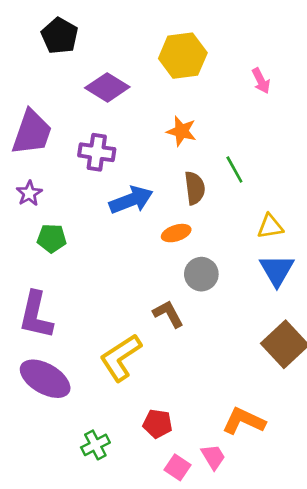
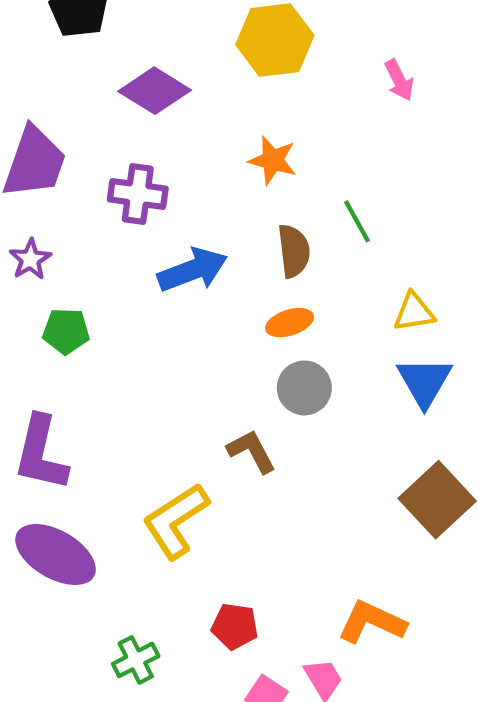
orange ellipse: (176, 233) -> (290, 323), moved

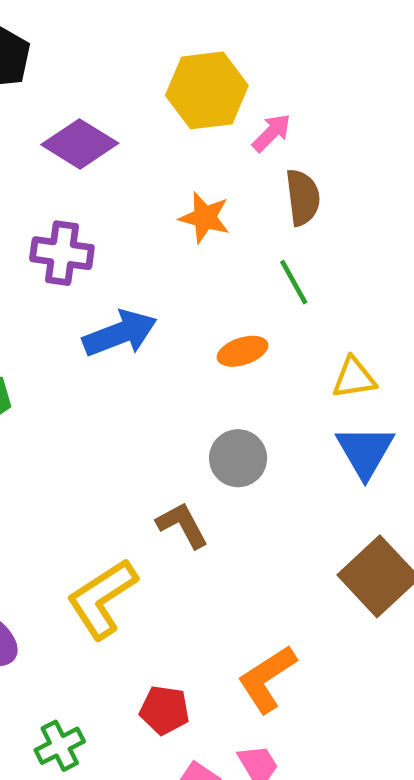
pink arrow: (399, 80) -> (271, 133), moved, turned -108
brown semicircle: (294, 251) -> (303, 197), moved
orange ellipse: (290, 323) -> (243, 351), moved
orange L-shape: (372, 622) -> (267, 679), moved, turned -58

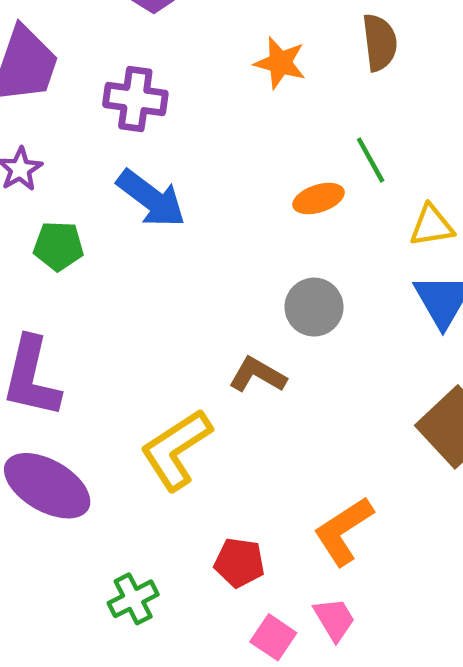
green line: (294, 282) -> (371, 160), moved
blue arrow: (120, 333) -> (151, 199), moved, turned 58
brown L-shape: (182, 525) -> (257, 375), turned -32

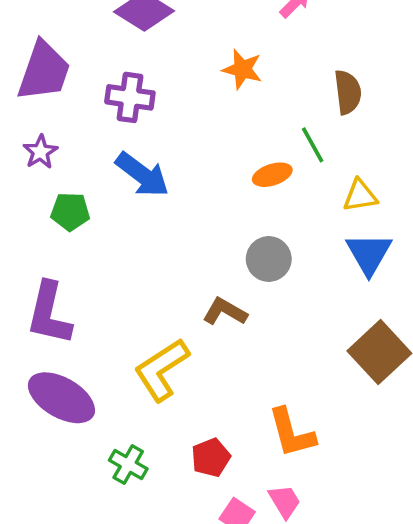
brown semicircle: (380, 42) -> (348, 92), moved
orange L-shape: (343, 531) -> (292, 433), turned -72
red pentagon: (239, 563) -> (211, 457), turned -30
green cross: (133, 599) -> (128, 464), moved, turned -33

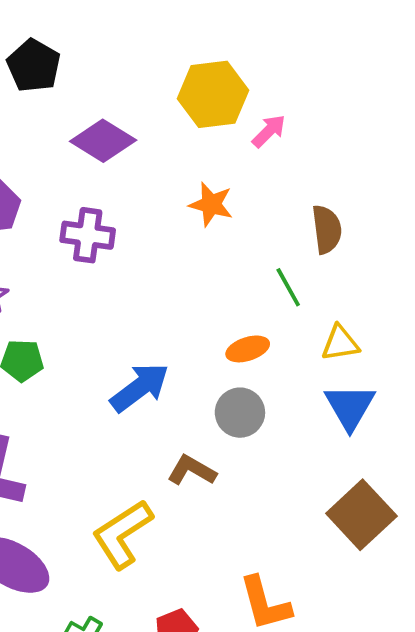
blue arrow: (142, 175) -> (140, 388), moved, turned -74
orange ellipse: (272, 175) -> (248, 349), moved

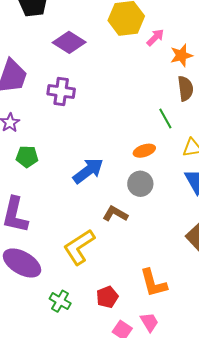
orange star: (211, 204) -> (181, 55), moved, turned -30

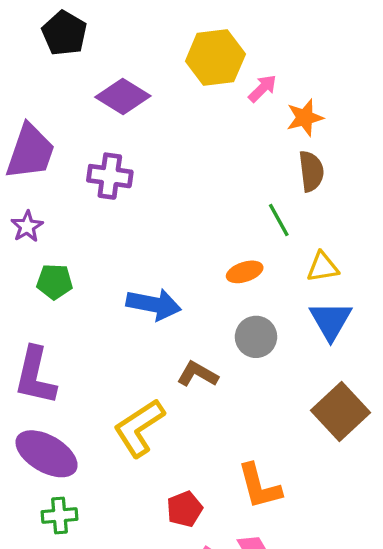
blue arrow: (88, 171) -> (154, 304), turned 48
gray circle: (140, 184) -> (256, 337), moved
green cross: (60, 301) -> (60, 516), moved, turned -35

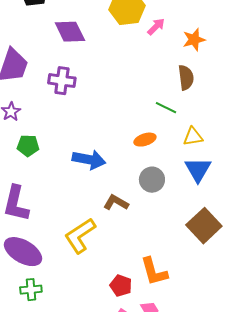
purple diamond: (123, 97) -> (70, 32), turned 32
orange star: (305, 118) -> (194, 40), moved
green line: (279, 220) -> (166, 108), turned -35
red pentagon: (185, 509) -> (121, 286), moved, turned -30

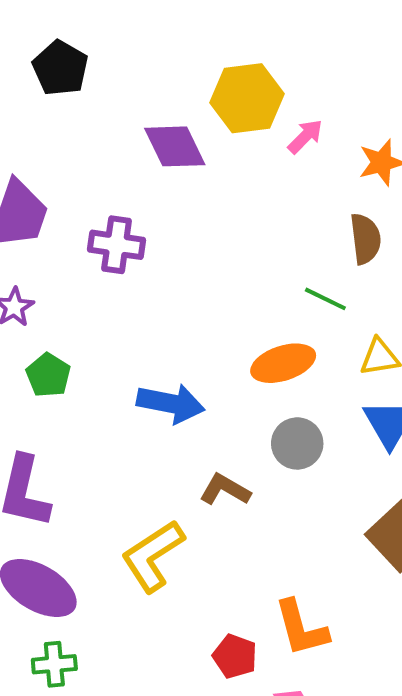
purple diamond: (70, 32) -> (175, 146), moved
orange ellipse: (145, 140) -> (283, 363), size x1.4
green pentagon: (28, 146) -> (48, 375), turned 30

